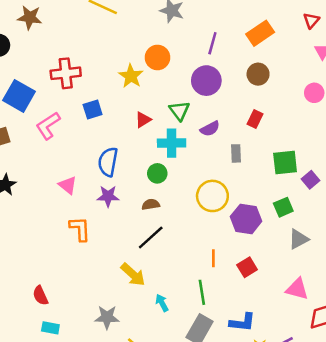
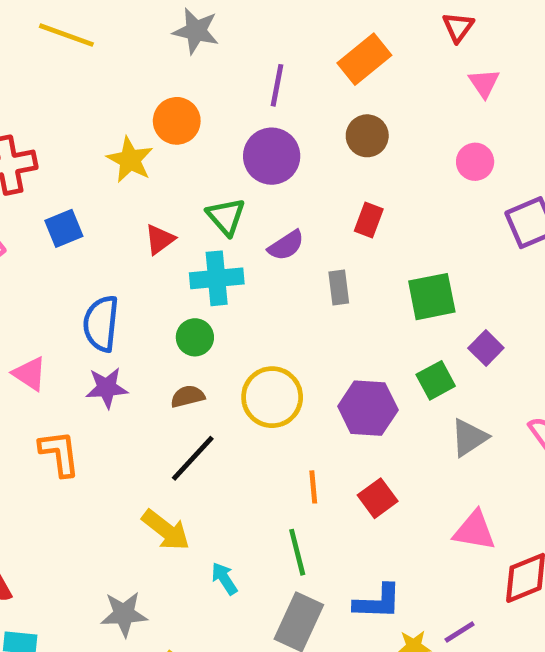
purple square: (311, 180) -> (486, 348), moved
yellow circle: (212, 196) -> (272, 397), moved

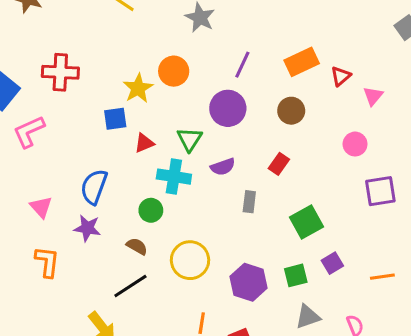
red triangle: (458, 27) -> (341, 76), moved
blue square: (64, 228) -> (115, 119), moved
green square: (432, 297) -> (306, 222), turned -32
brown semicircle: (188, 396) -> (137, 246), turned 30

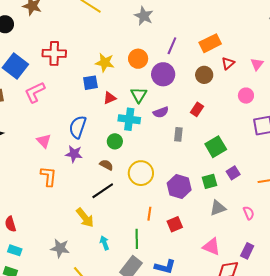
orange circle: (174, 71) -> (138, 59), moved
red triangle: (341, 76) -> (228, 63), moved
yellow star: (138, 88) -> (105, 63), turned -30

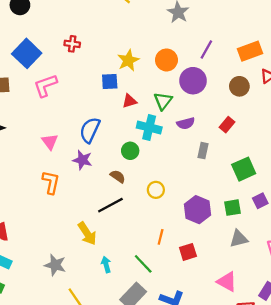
red cross: (54, 53) -> (72, 44), size x0.6
yellow star: (105, 63) -> (128, 60), turned 30
yellow circle: (141, 173) -> (156, 190), size x0.6
green line: (137, 239) -> (143, 264), turned -48

